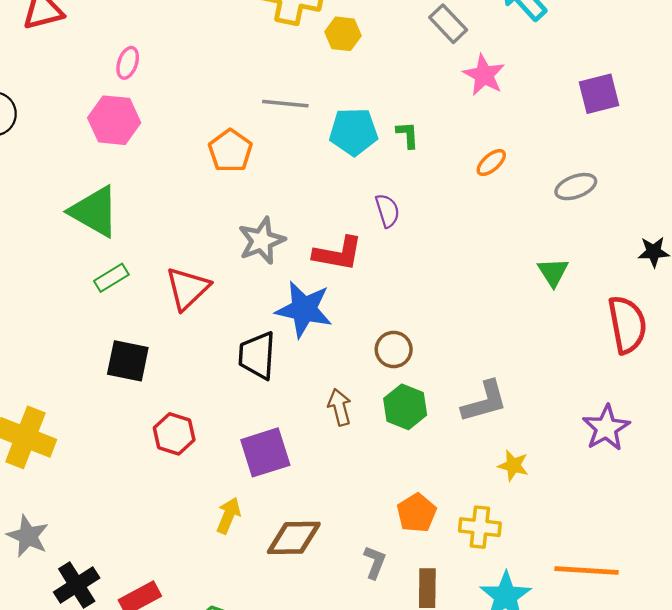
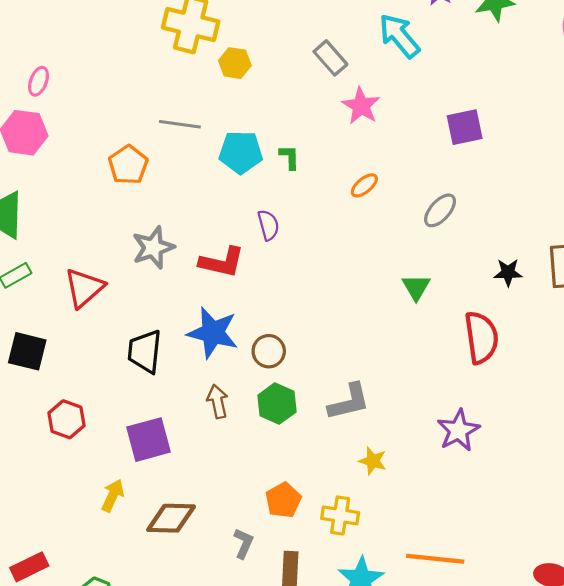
gray ellipse: (576, 187) -> (440, 210), turned -30
blue star: (304, 309) -> (213, 333), moved

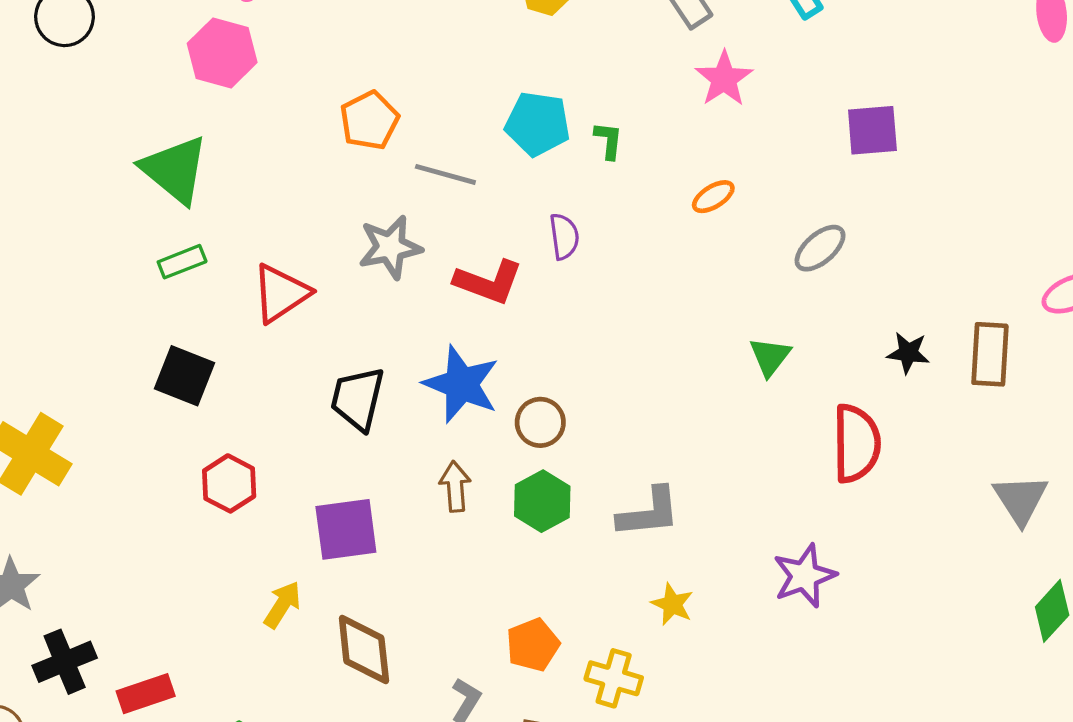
gray line: (180, 124) -> (445, 174), moved
brown diamond: (171, 518) -> (364, 649), turned 75

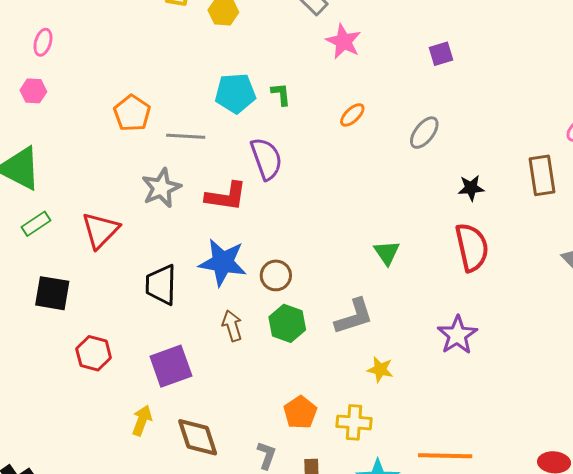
pink hexagon: (222, 53) -> (33, 91), size x0.6
purple square: (872, 130) -> (441, 54), size x0.7
purple semicircle: (564, 236) -> (266, 159), size x1.5
black star: (908, 353) -> (471, 188), moved
green triangle: (770, 357) -> (387, 253), moved

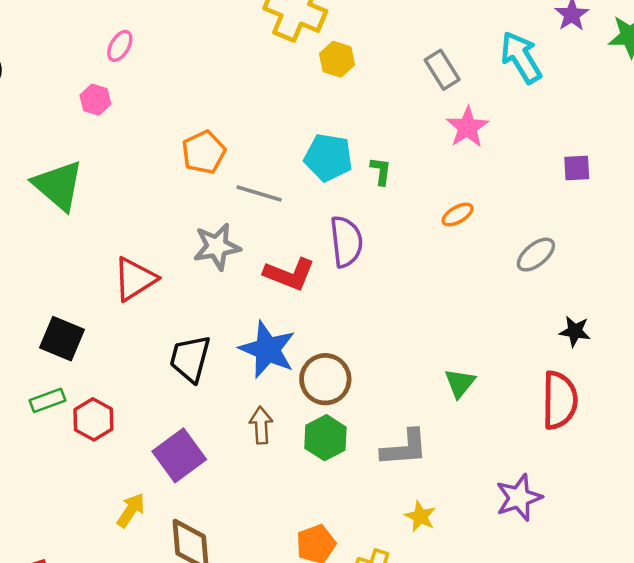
green rectangle: (36, 224) -> (47, 400), moved
brown circle: (276, 275) -> (325, 379), size x1.4
purple square: (171, 366) -> (179, 455), turned -30

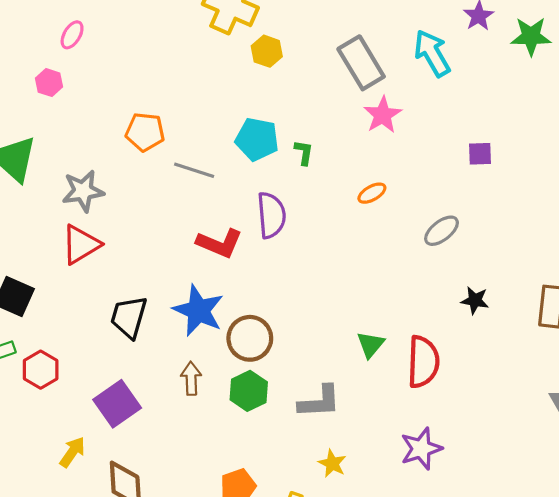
gray rectangle: (442, 70) -> (361, 63), size x1.5
orange pentagon: (204, 152) -> (145, 132), turned 30
gray star: (217, 247) -> (83, 191), moved
red semicircle: (560, 400) -> (423, 362), moved

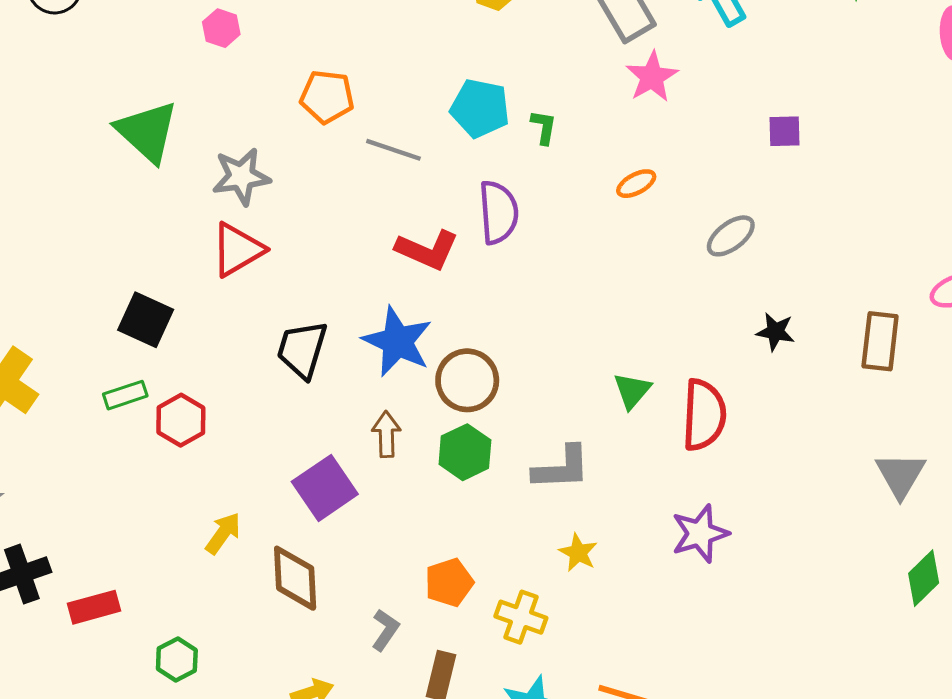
pink hexagon: (49, 83) -> (221, 28), moved
purple square: (117, 404) -> (325, 488), moved

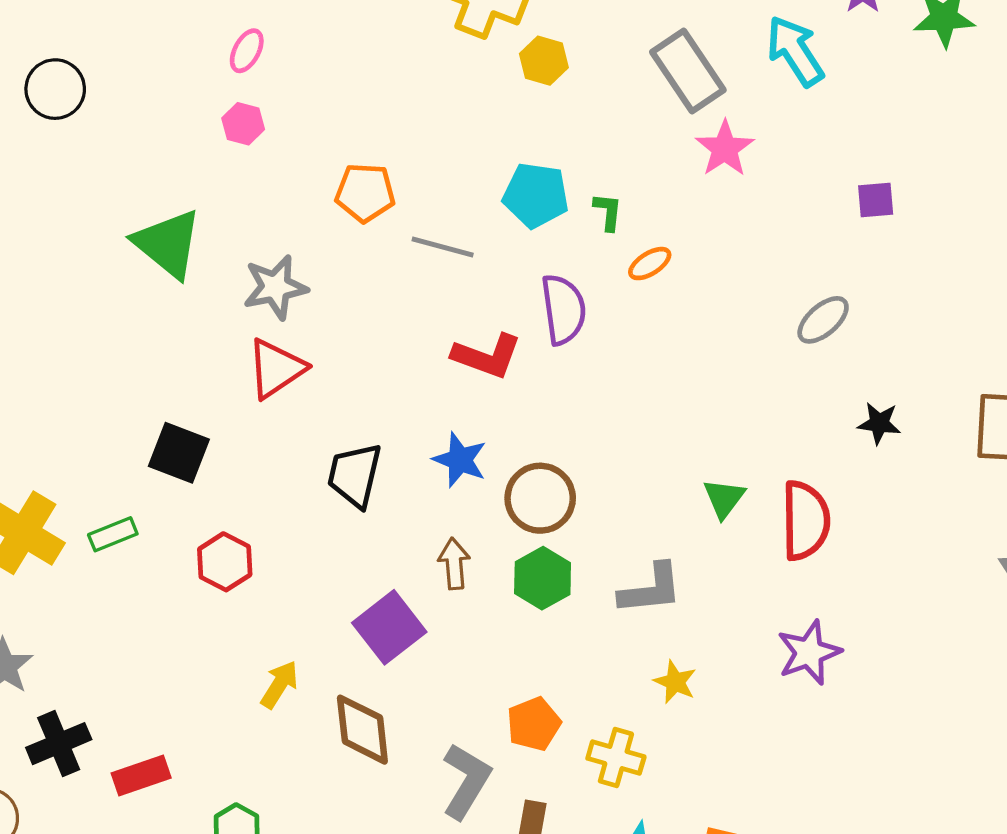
orange ellipse: (636, 184) -> (650, 264), moved
blue star: (397, 342) -> (460, 460), size x0.7
green rectangle: (125, 395) -> (113, 534), moved
gray L-shape: (385, 630) -> (466, 781), size x1.6

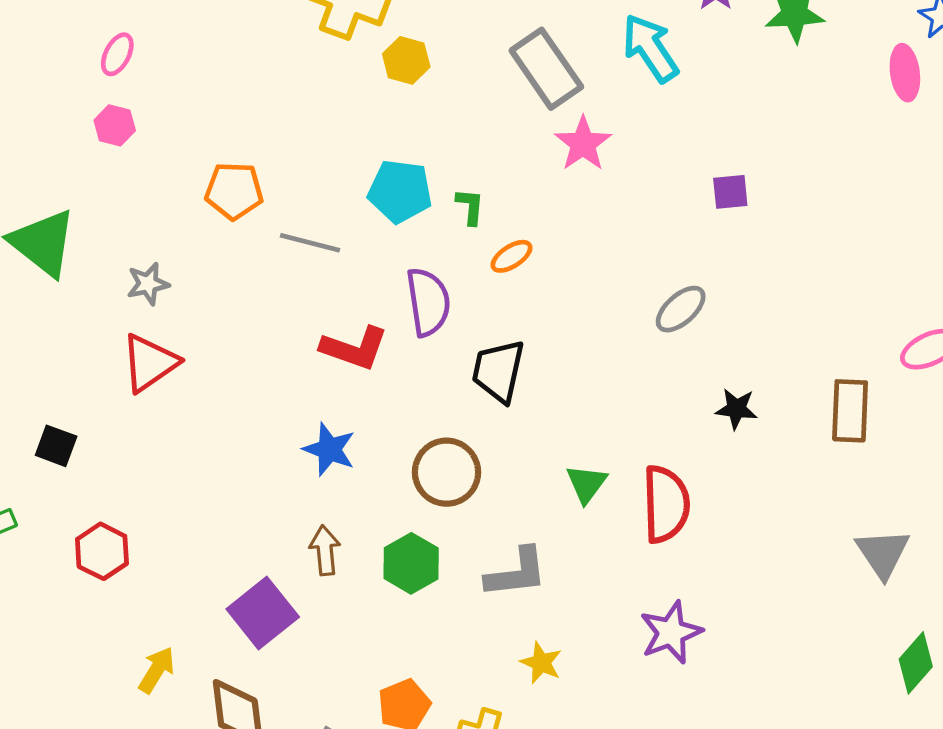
gray star: (275, 287) -> (148, 284), size x0.7
black square: (179, 453) -> (56, 446), size x0.7
black trapezoid: (355, 475) -> (498, 371), moved
brown circle: (540, 498) -> (447, 472), moved

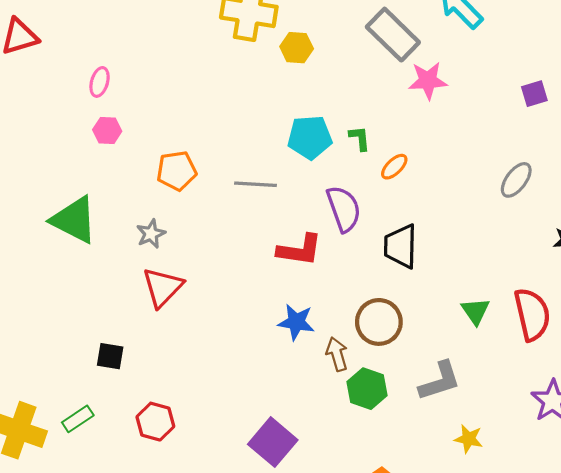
pink star: (583, 144) -> (428, 81), turned -30
orange pentagon: (234, 191) -> (177, 171), moved
brown arrow: (325, 550) -> (337, 354), moved

